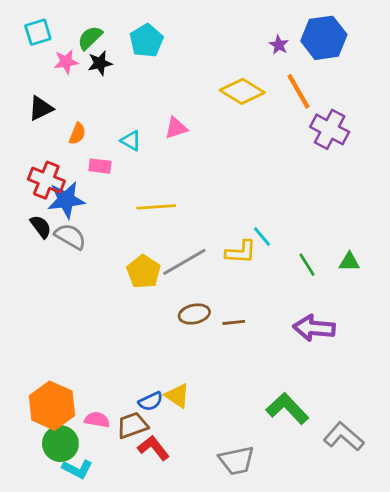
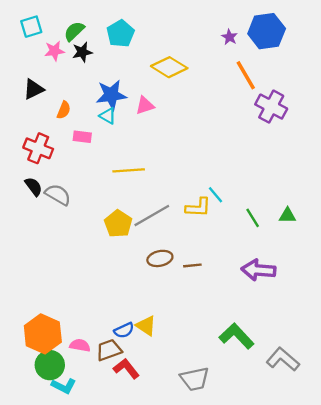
yellow diamond: (242, 91) -> (169, 67), moved
blue star: (66, 200) -> (111, 95), moved

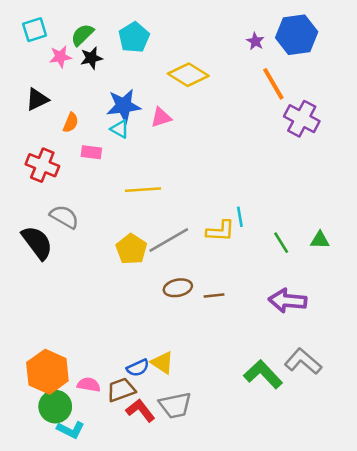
black semicircle: (34, 187) -> (37, 243), moved, size x1.6
cyan line: (216, 195) -> (240, 217), turned 30
gray L-shape: (283, 359) -> (303, 361), moved
gray trapezoid: (195, 379) -> (175, 405), moved

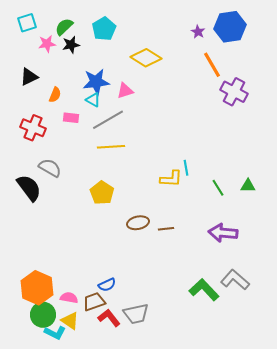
gray line: (169, 240) -> (108, 120), moved
yellow triangle: (162, 363) -> (70, 321), moved

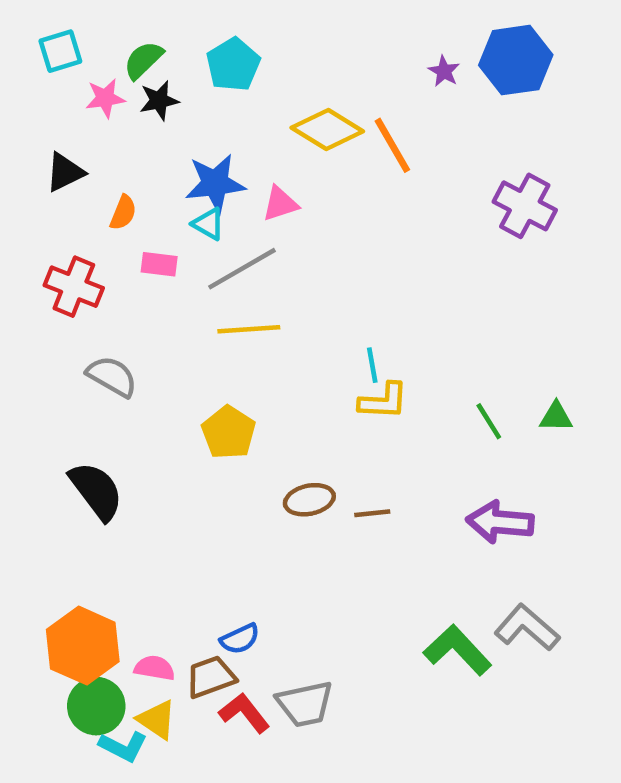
orange line: (212, 65) -> (392, 145), moved
cyan line: (186, 168) -> (372, 365), moved
black semicircle: (29, 188) -> (96, 491), moved

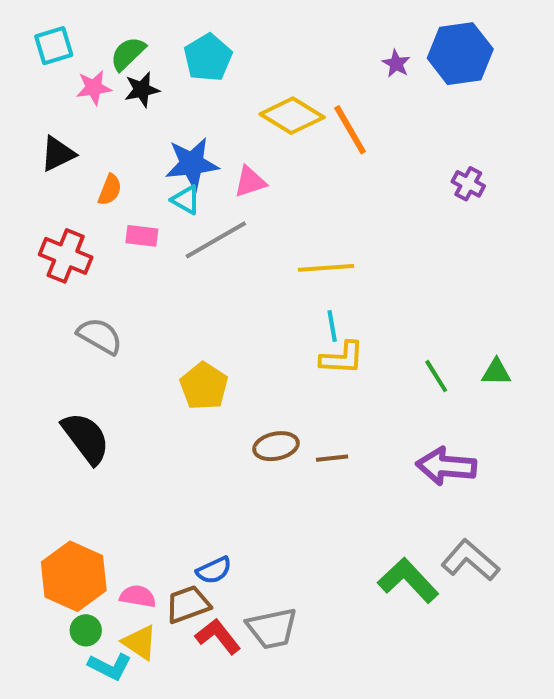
purple cross: (525, 206) -> (468, 184), size x0.6
yellow line: (249, 329) -> (326, 268), moved
green circle: (96, 706) -> (86, 630), size x0.6

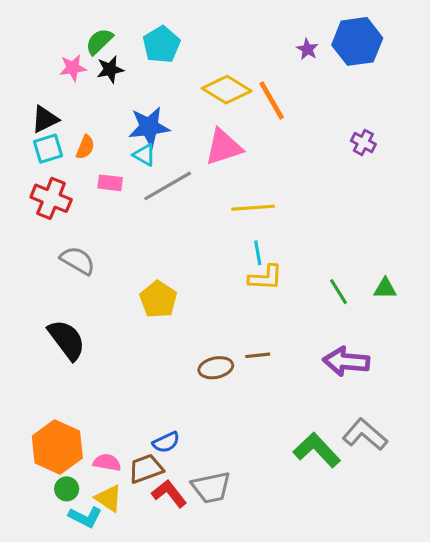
cyan square: (54, 46) -> (48, 149), moved
pink triangle: (250, 182) -> (224, 147), moved, size x1.5
brown ellipse: (276, 446) -> (216, 368), moved

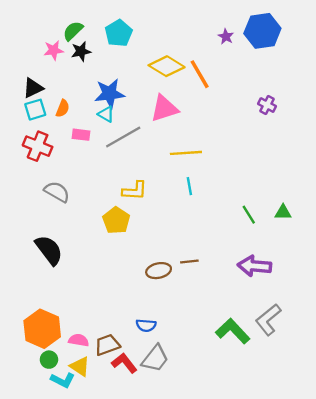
yellow L-shape: (265, 278) -> (135, 191), moved
gray L-shape: (365, 435) -> (268, 320), turned -80
blue semicircle: (166, 442) -> (146, 325), moved, turned 30
gray trapezoid: (211, 487) -> (155, 358), turned -40

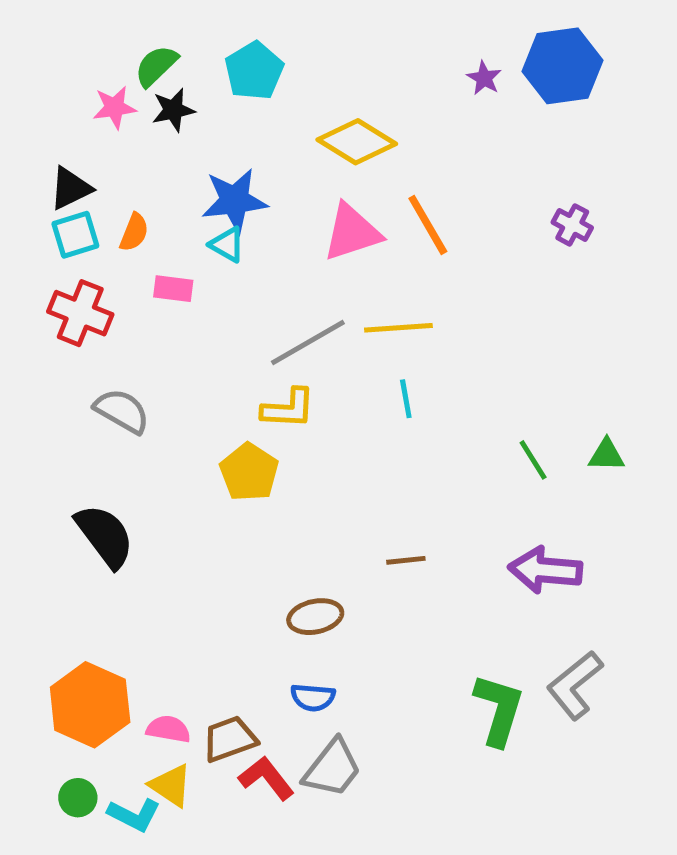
orange line: (200, 74) -> (428, 225), moved
gray line: (123, 137) -> (308, 342), moved
brown ellipse: (159, 271) -> (315, 617), moved
green L-shape: (233, 331) -> (499, 710), turned 60
green circle: (49, 360) -> (78, 798), moved

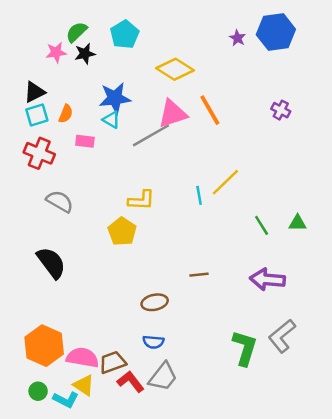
yellow line: (398, 328) -> (225, 182), moved, turned -40
gray line: (308, 342) -> (151, 135), moved
pink semicircle: (168, 729) -> (83, 358), size x1.5

